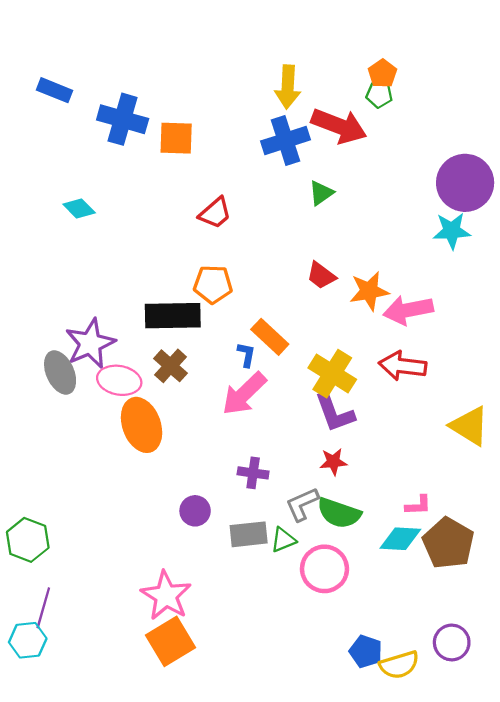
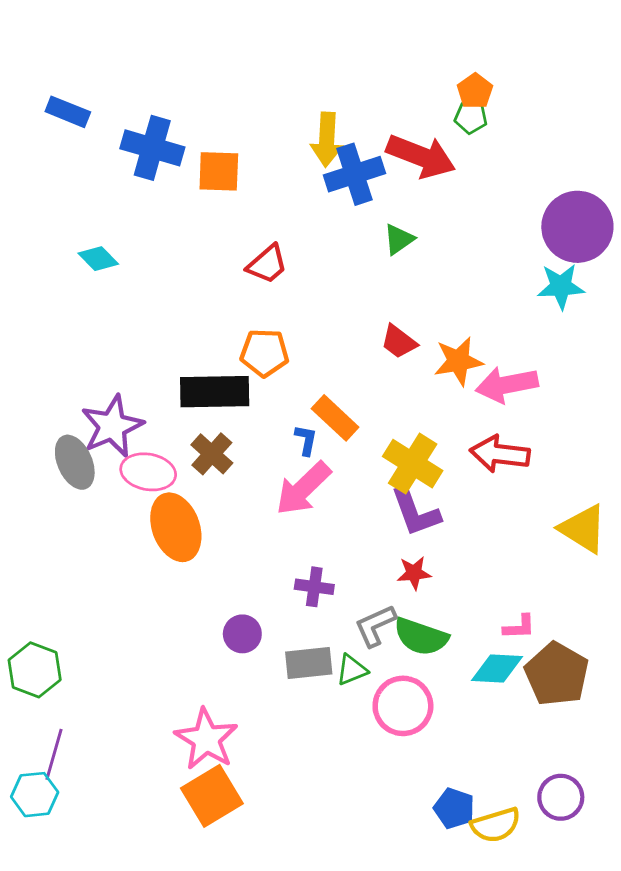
yellow arrow: (288, 87) -> (327, 140), moved

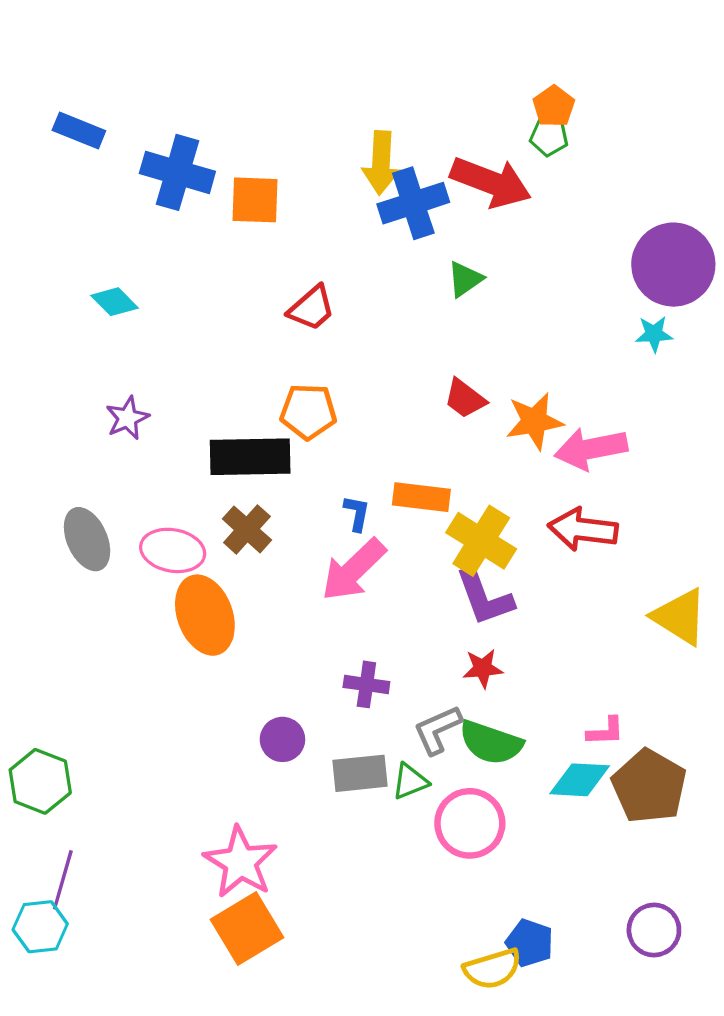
cyan star: (561, 286) -> (654, 334), size x0.7
orange rectangle: (335, 418) -> (421, 497), moved, turned -36
purple star: (112, 426) -> (127, 418), moved, size x0.6
yellow semicircle: (496, 825) -> (492, 969), moved

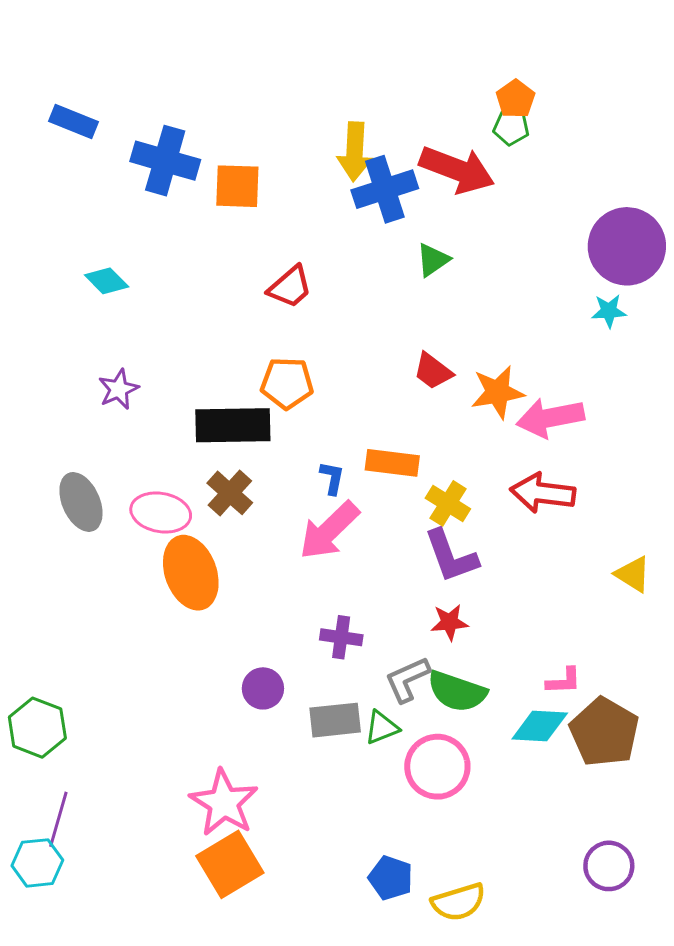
yellow cross: (481, 541) -> (448, 503), size x0.7
yellow triangle: (680, 617) -> (633, 574), size x0.7
blue pentagon: (530, 943) -> (391, 878), moved

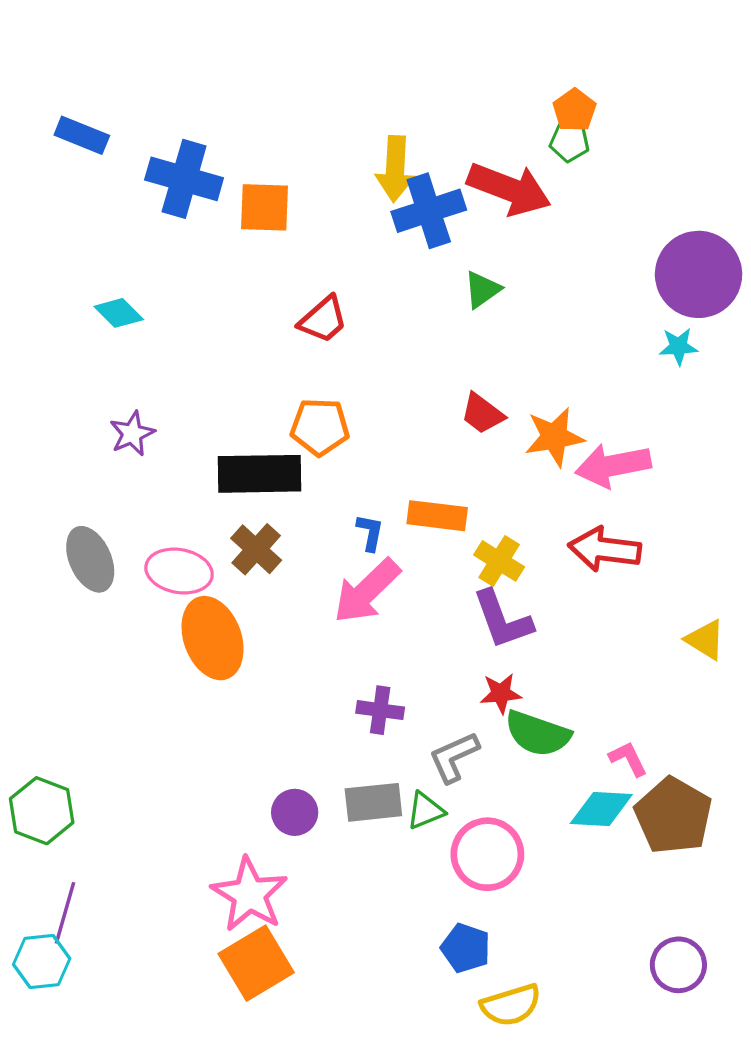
pink L-shape: (564, 681) -> (628, 759), turned -114
purple circle: (263, 688) -> (295, 812), moved
green semicircle: (457, 691) -> (538, 734), moved
blue pentagon: (391, 878) -> (466, 948), moved

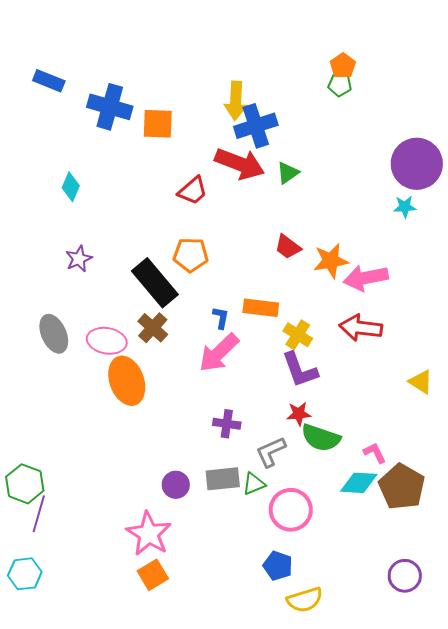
red arrow: (509, 189) -> (240, 164), moved
cyan diamond: (119, 313) -> (71, 187), turned 68
black rectangle: (259, 474) -> (155, 283), turned 51
purple line: (65, 913) -> (39, 514), moved
orange square: (256, 963) -> (153, 575), size x0.7

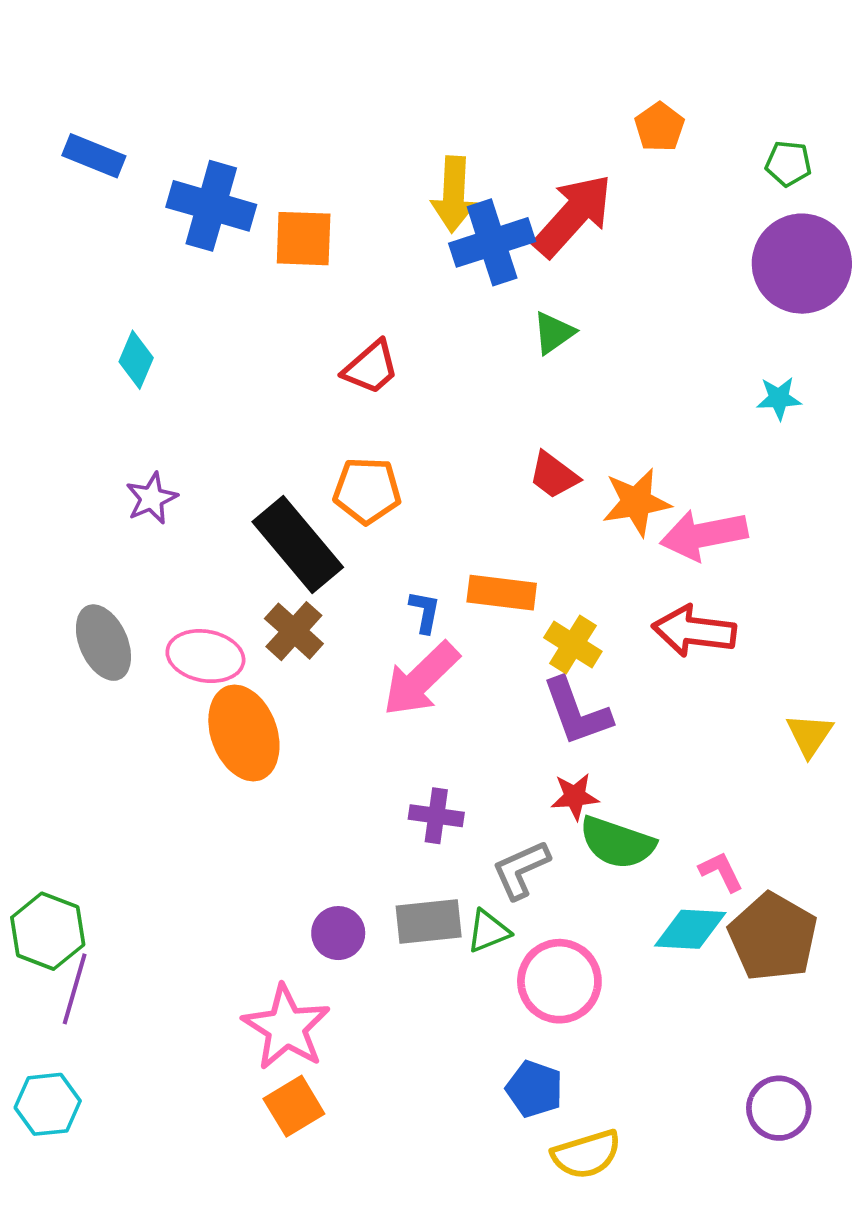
green pentagon: (340, 85) -> (788, 164), moved
red arrow: (240, 164) -> (573, 215), moved, turned -69
purple circle: (417, 164) -> (802, 264), moved
yellow triangle: (421, 382) -> (810, 735), turned 32

